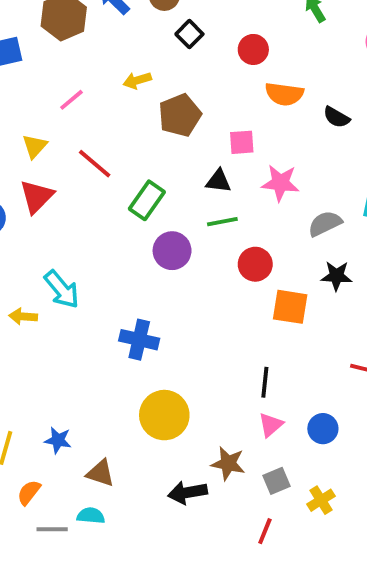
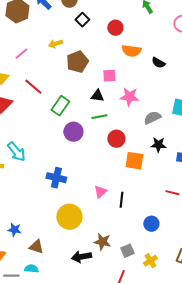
pink triangle: (271, 425) -> (100, 192), moved

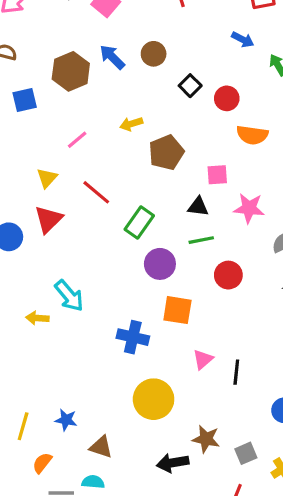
black square: (82, 20) -> (190, 86), moved
orange square: (134, 161) -> (177, 310), moved

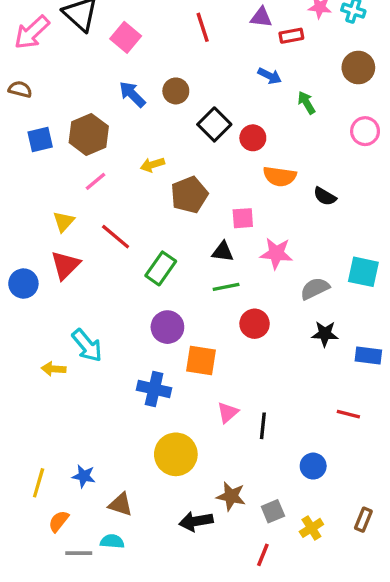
brown hexagon: (71, 71) -> (89, 134), moved
black square: (190, 86) -> (214, 124), size x1.4
purple circle: (160, 264) -> (167, 327), moved

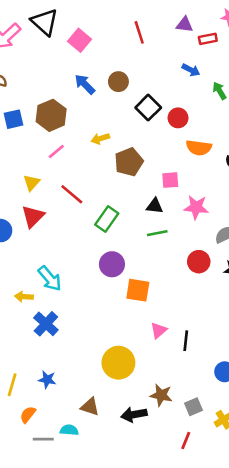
red circle: (255, 324) -> (199, 262), moved
blue cross: (154, 389) -> (46, 324), moved, turned 30
brown triangle: (121, 505) -> (90, 407), moved

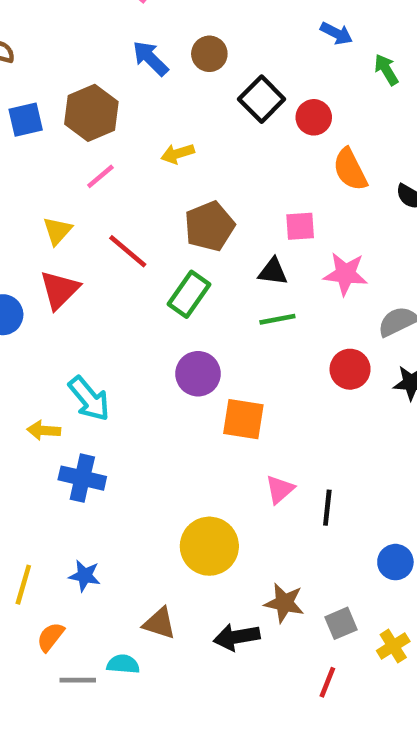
orange semicircle: (199, 148) -> (350, 170), turned 55
brown pentagon: (129, 162) -> (209, 226), moved
blue cross: (46, 324) -> (82, 478), turned -30

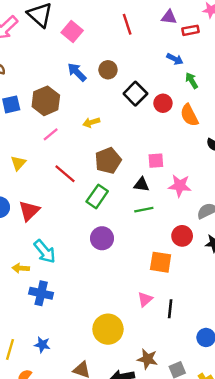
green arrow: (386, 70) -> (192, 81), moved
orange semicircle: (350, 170) -> (189, 115), moved
yellow triangle: (57, 231) -> (18, 163), moved
red triangle: (60, 290) -> (29, 211), moved
orange square: (243, 419) -> (161, 262), moved

